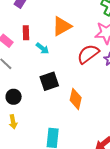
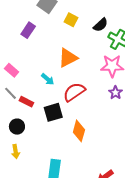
red rectangle: (26, 33) -> (26, 102), moved, turned -64
red semicircle: (88, 54) -> (74, 92), moved

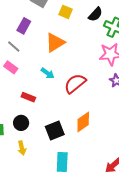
orange triangle: (68, 58) -> (55, 42), moved
gray line: (10, 93) -> (14, 46), moved
black square: (53, 112) -> (55, 131), moved
orange diamond: (79, 131) -> (83, 122), turned 45

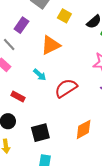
orange diamond: (83, 122) -> (84, 129), moved

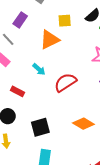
yellow square: (64, 16) -> (65, 21), moved, turned -32
orange diamond: (84, 129) -> (83, 124), turned 60

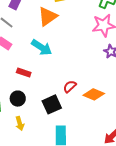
cyan arrow: (39, 69) -> (42, 47), size x1.5
red semicircle: (65, 82) -> (70, 86), moved, size x0.6

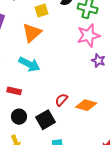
black circle: (18, 99) -> (19, 117), moved

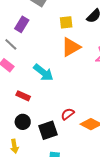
orange triangle: (32, 33) -> (71, 47), moved

